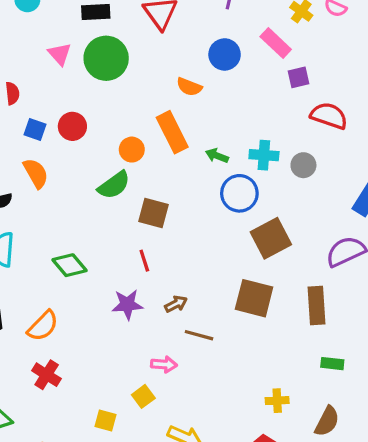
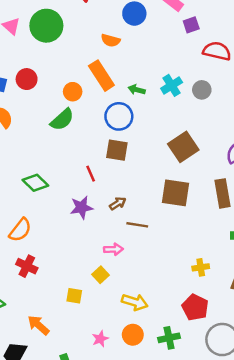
cyan cross: (264, 155) -> (172, 85), turned -30
blue circle: (239, 193) -> (119, 116), moved
brown square: (153, 213) -> (117, 150), moved

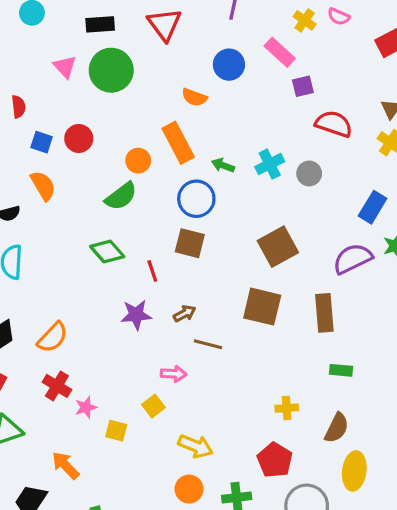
green diamond: (35, 183) -> (107, 251), moved
pink star: (100, 339) -> (86, 407), moved

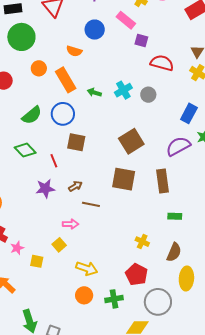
purple square: (303, 86) -> (141, 40), turned 32
orange circle: (138, 161) -> (39, 68), moved
blue circle: (196, 199) -> (63, 114), moved
yellow cross: (287, 408) -> (142, 242), turned 32

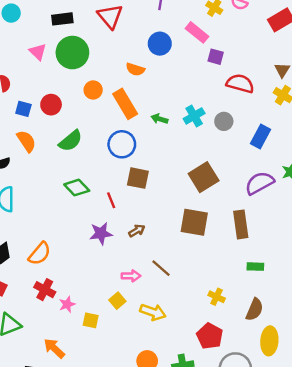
blue rectangle: (189, 113) -> (261, 136), moved
green semicircle: (32, 115) -> (71, 141), moved
brown line: (91, 204) -> (161, 268), moved, turned 30
yellow arrow: (87, 268) -> (153, 312), moved

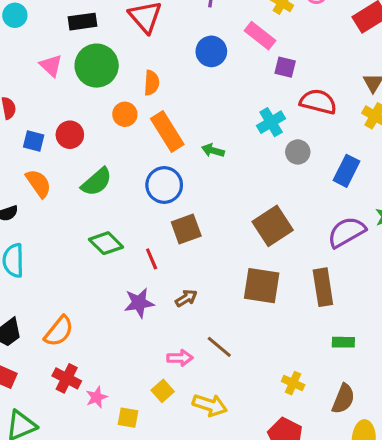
orange semicircle: (135, 69) -> (152, 83), moved, turned -102
cyan cross: (194, 116) -> (271, 122), moved
brown square: (138, 178) -> (186, 229), turned -30

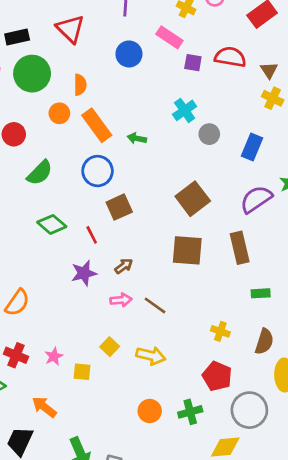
red semicircle: (318, 102) -> (230, 57), moved
pink arrow: (180, 358) -> (121, 300), moved
red cross: (67, 378) -> (16, 355), moved

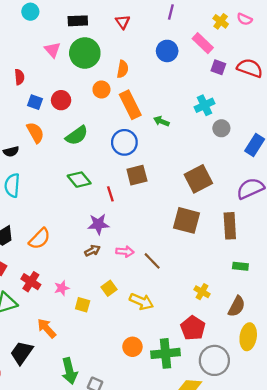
red triangle: (70, 29) -> (123, 22), size x0.6
brown arrow: (124, 266) -> (92, 251), moved
green cross: (190, 412) -> (166, 353), size x1.4

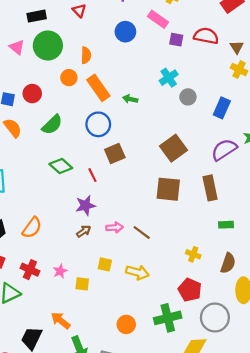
yellow square: (109, 288) -> (105, 264), turned -32
orange arrow: (47, 328) -> (61, 320), moved
orange circle: (132, 347) -> (126, 324), moved

